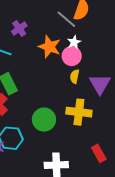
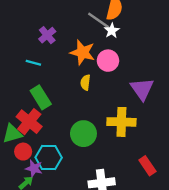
white star: (74, 42) -> (112, 31), moved
yellow semicircle: (75, 76) -> (85, 82), moved

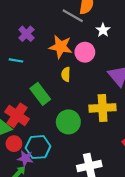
white star: (112, 31) -> (103, 30), moved
green rectangle: (41, 97) -> (40, 94), moved

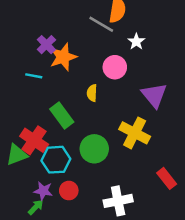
orange star: (61, 47) -> (63, 57), moved, turned -30
yellow cross: (103, 108) -> (135, 133), turned 30
red circle: (14, 144) -> (69, 191), moved
cyan hexagon: (38, 147) -> (56, 160), moved

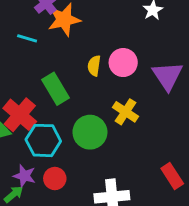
pink circle: (115, 67) -> (123, 63), moved
yellow cross: (135, 133) -> (126, 112), moved, size x0.7

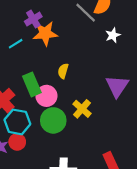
cyan line: (27, 38) -> (16, 44), turned -56
pink circle: (123, 63) -> (46, 96), moved
red circle: (55, 179) -> (17, 142), moved

